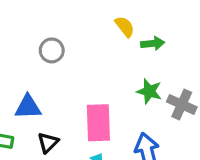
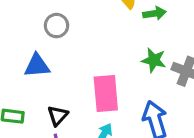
blue triangle: (28, 107) -> (37, 66), moved

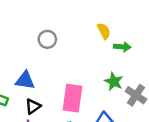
blue triangle: (37, 66) -> (25, 80), moved

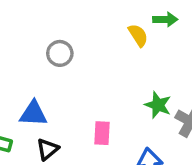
green arrow: (122, 47) -> (165, 19), moved
pink rectangle: (73, 98) -> (102, 133), size x0.6

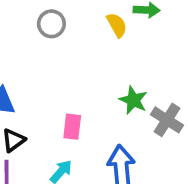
gray circle: (60, 53) -> (51, 24), moved

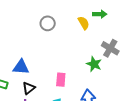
gray cross: (167, 120) -> (110, 48), moved

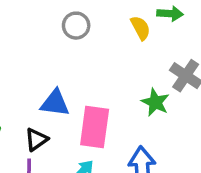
blue triangle: (21, 67) -> (55, 103), moved
pink rectangle: (61, 80) -> (95, 127), size x1.6

